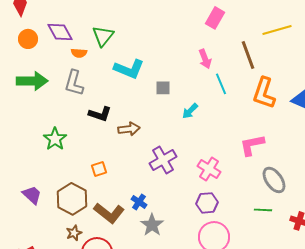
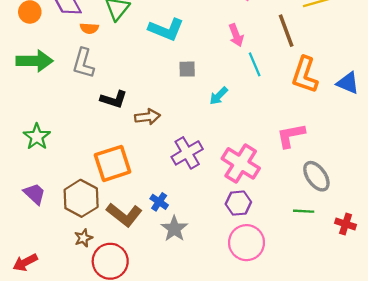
cyan L-shape: (129, 69) -> (166, 29), moved
green star: (55, 139) -> (37, 137), moved
orange square: (99, 169) -> (113, 163), size x2.0
pink cross: (209, 169) -> (241, 163), size x1.4

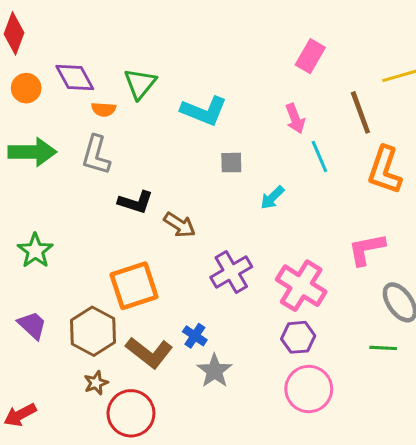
brown arrow: (147, 117) -> (180, 225), turned 40

